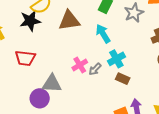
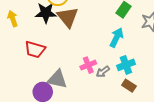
brown triangle: (69, 21) -> (68, 17), moved, turned 50
cyan arrow: (103, 34) -> (117, 37), turned 48

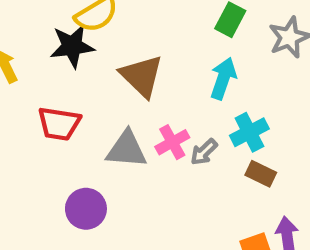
brown triangle: (68, 17) -> (142, 76), moved
gray triangle: (57, 79) -> (126, 149), moved

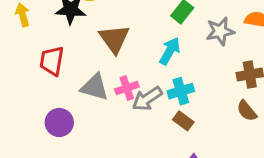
red trapezoid: (59, 124) -> (52, 61), turned 80
gray arrow: (204, 152) -> (147, 99), size x1.5

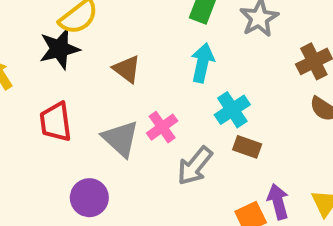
brown triangle: (114, 39) -> (127, 69), size x0.7
gray triangle: (95, 87) -> (121, 139), turned 44
gray arrow: (147, 99) -> (195, 166), moved

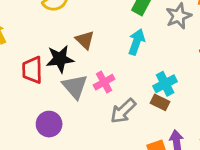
black star: (59, 49) -> (60, 59), moved
cyan cross: (232, 110) -> (165, 84), moved

